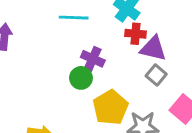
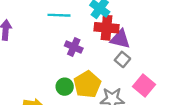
red cross: (136, 34) -> (107, 28), size x1.5
green circle: (81, 78) -> (65, 87), moved

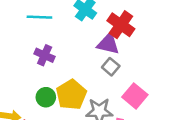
red cross: (107, 28) -> (121, 25), moved, turned 30
purple cross: (74, 47) -> (45, 55), moved

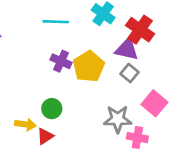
yellow pentagon: (71, 95) -> (89, 66), moved
green circle: (46, 97) -> (52, 109), moved

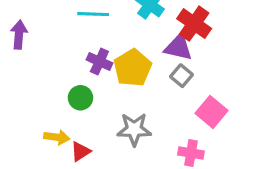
green circle: (52, 109) -> (80, 98), moved
gray star: (118, 119) -> (134, 129), moved

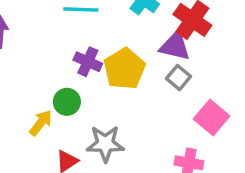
gray star: (134, 129) -> (105, 144), moved
yellow arrow: (57, 137) -> (41, 123), moved, turned -60

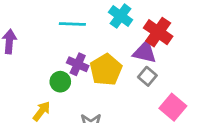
green circle: (67, 102) -> (60, 82), moved

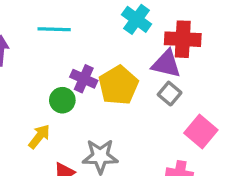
cyan line: (72, 24) -> (54, 29), moved
red cross: (158, 32) -> (183, 39), turned -32

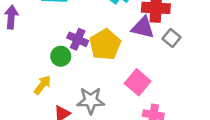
gray square: (170, 94) -> (172, 38), moved
pink square: (201, 132) -> (138, 82), moved

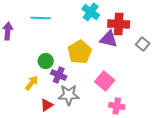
gray square: (172, 38) -> (143, 44), moved
purple cross: (78, 39) -> (59, 75), moved

